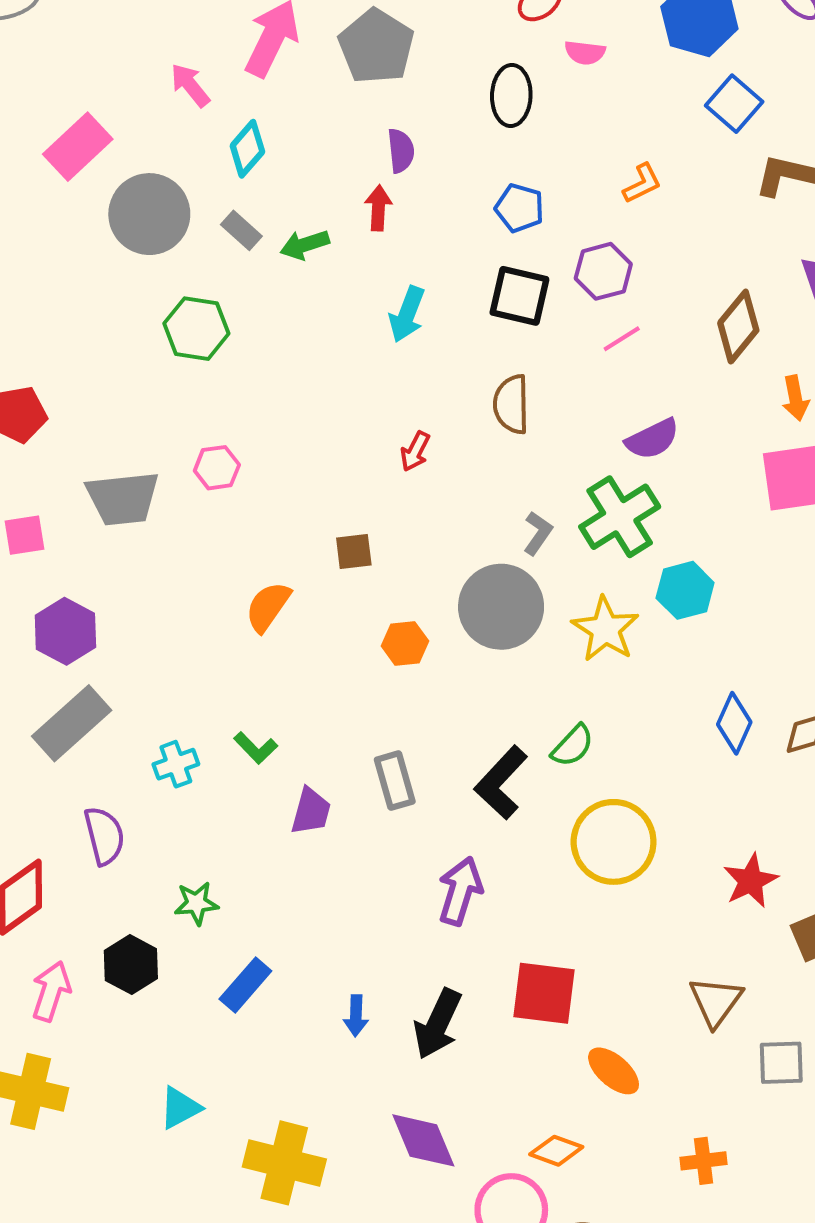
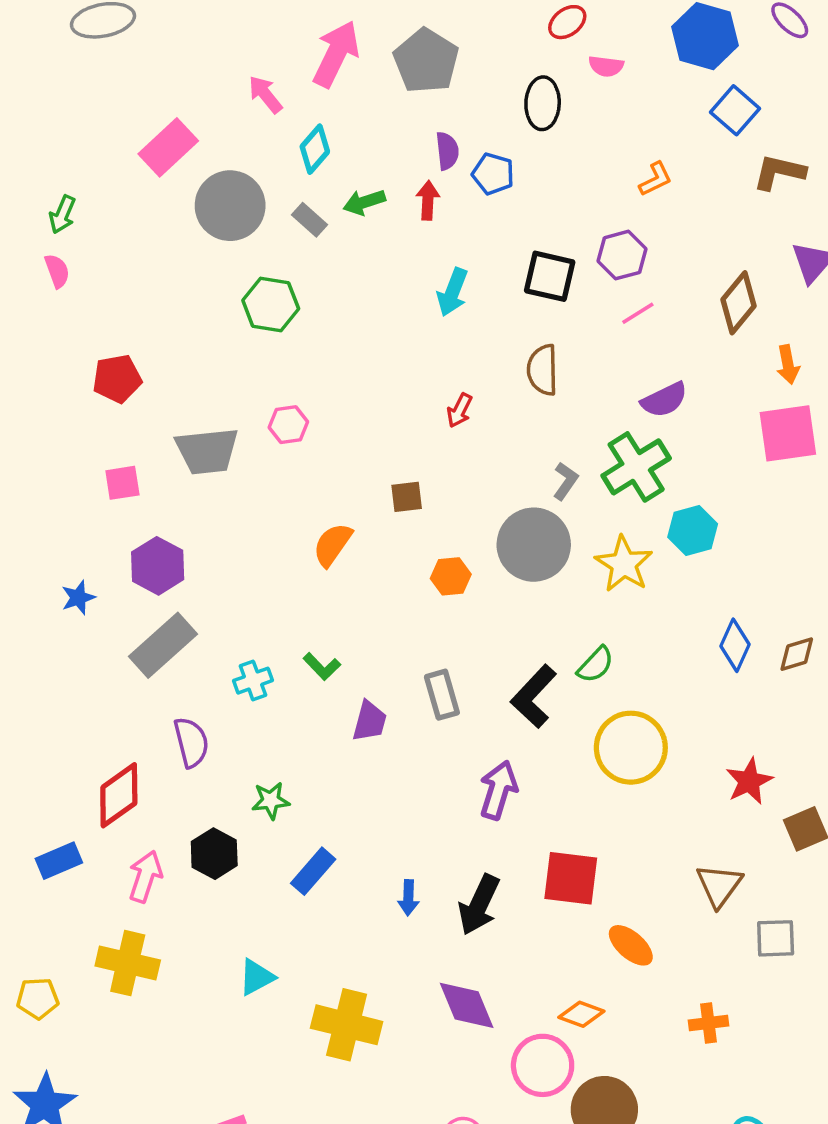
blue pentagon: (519, 208) -> (493, 174), moved
green arrow: (305, 245) -> (364, 202), moved

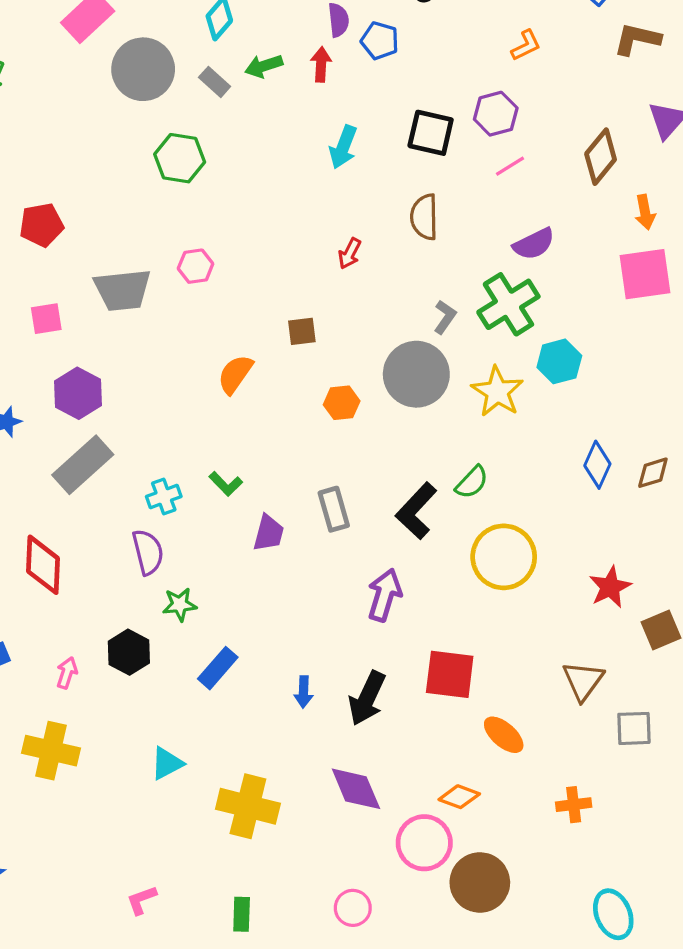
purple semicircle: (191, 742) -> (148, 552), moved
red diamond: (119, 795) -> (43, 565), moved, turned -52
pink arrow: (145, 877) -> (67, 673), size x0.7

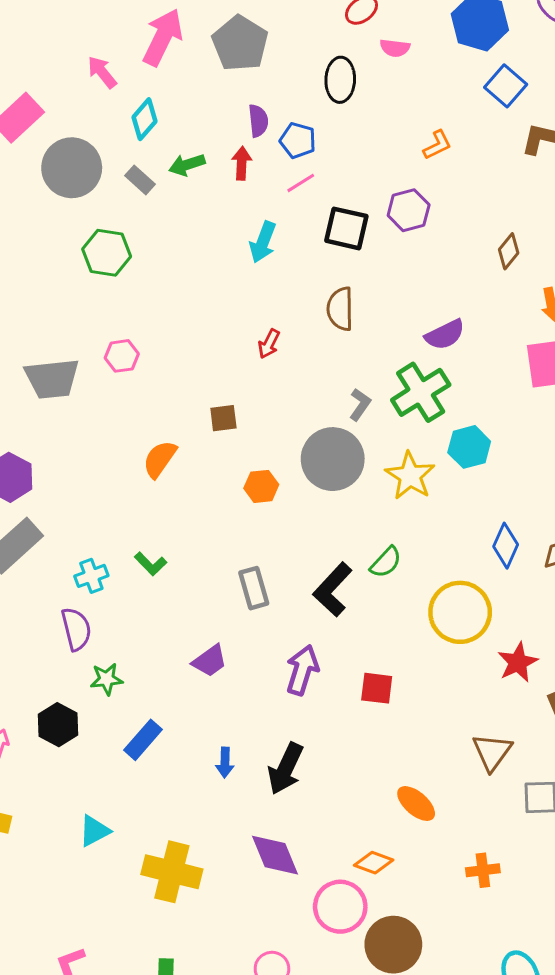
brown diamond: (601, 157) -> (509, 251), size x0.7
pink line: (510, 166) -> (301, 183), moved
purple trapezoid: (269, 533) -> (210, 661), moved, turned 39
yellow circle: (504, 557) -> (460, 612), moved
red square: (450, 674) -> (377, 688), moved, size x0.7

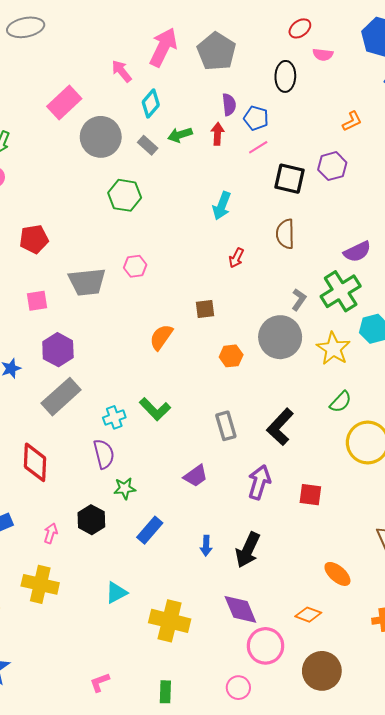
cyan arrow: (263, 242) -> (222, 206), moved
green semicircle: (386, 562) -> (341, 402), moved
green L-shape: (151, 564) -> (155, 409), size x1.4
pink circle: (340, 907) -> (265, 646), moved

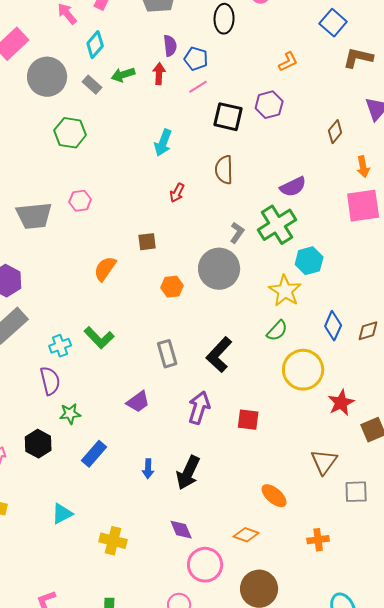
yellow star: (333, 349) -> (285, 291), moved
purple diamond: (240, 609) -> (181, 530), size x0.7
yellow cross: (170, 621) -> (113, 541), size x0.7

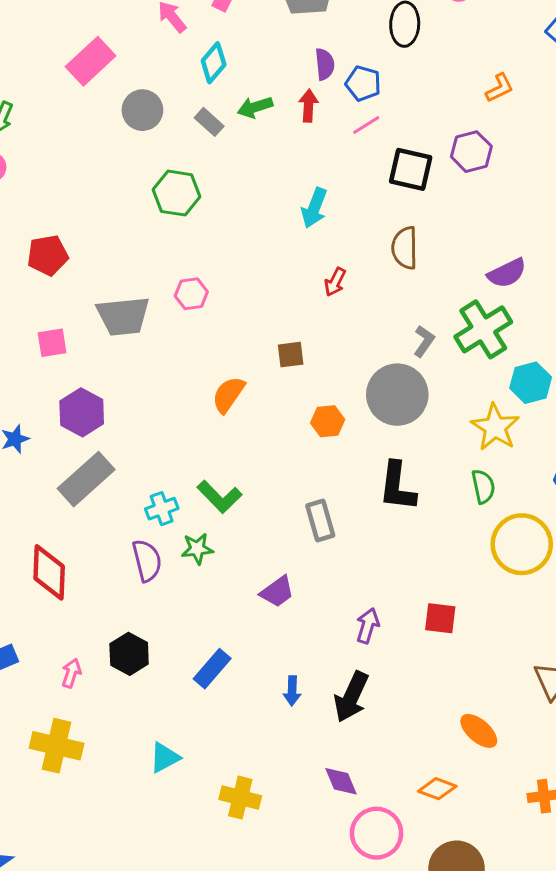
gray circle: (47, 77) -> (142, 110), size x0.7
green semicircle: (277, 331) -> (483, 486), turned -55
black L-shape: (219, 355) -> (397, 486), moved, turned -36
purple arrow: (199, 408) -> (368, 626), moved, size x0.7
green star: (70, 414) -> (197, 549), moved

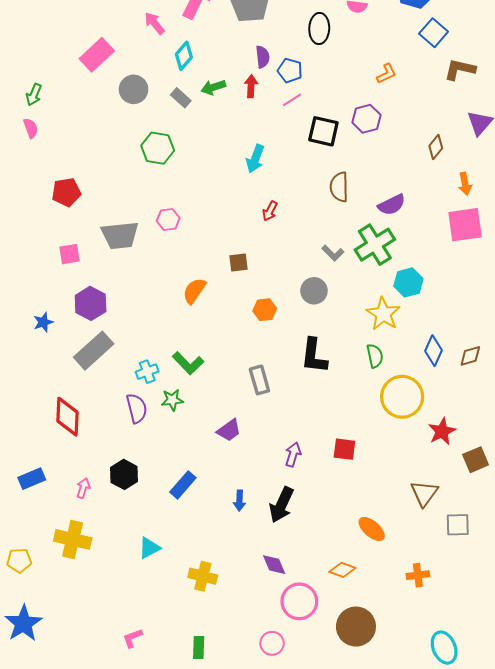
brown semicircle: (405, 248) -> (339, 187), moved
gray L-shape: (424, 341) -> (333, 253), turned 100
gray circle: (397, 395) -> (314, 291), size x0.6

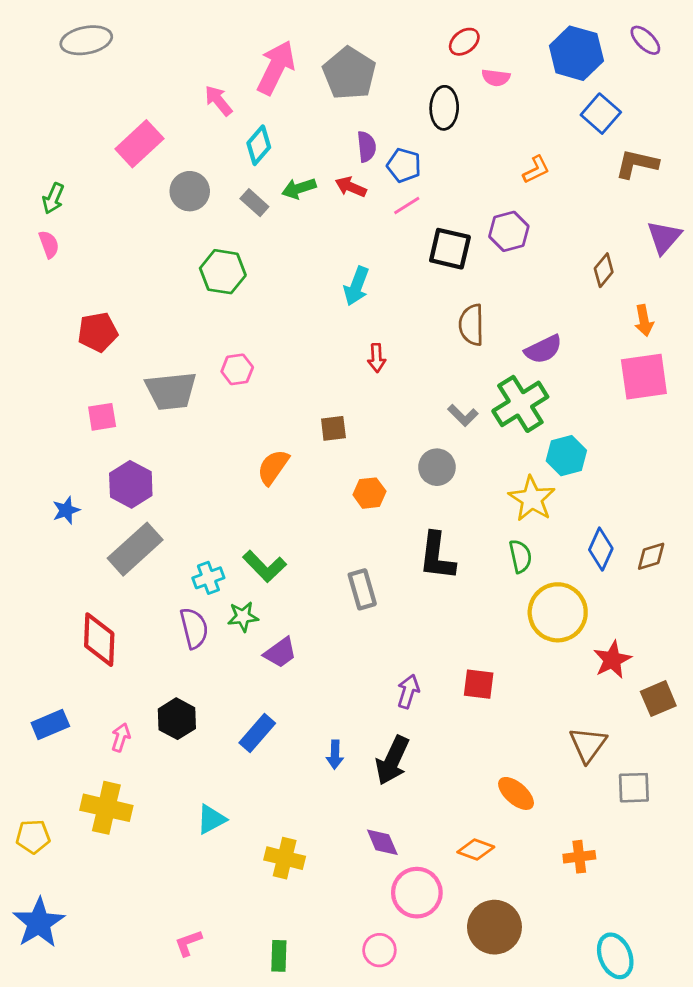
red arrow: (251, 86) -> (351, 187), turned -70
red arrow: (270, 211) -> (377, 358), turned -30
purple trapezoid: (229, 430) -> (280, 653), moved

